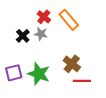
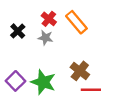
black cross: (23, 36) -> (18, 31), moved
purple square: (14, 73) -> (16, 81), turned -30

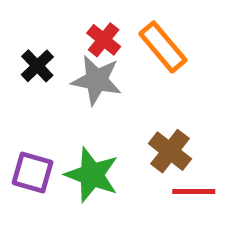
gray star: (45, 38) -> (97, 80), size x1.5
purple square: (16, 81) -> (33, 172), turned -30

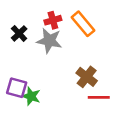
red cross: (104, 40) -> (53, 20), turned 35
green star: (92, 175) -> (31, 96), moved, size x0.7

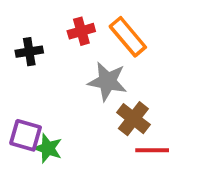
black cross: (19, 33) -> (29, 52), turned 35
gray star: (49, 41) -> (107, 81), moved

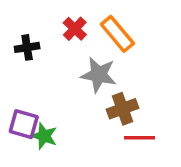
red cross: (81, 31) -> (75, 29), turned -30
brown cross: (133, 119) -> (123, 109), turned 32

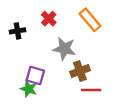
orange rectangle: (117, 34) -> (90, 20), moved
purple square: (24, 124) -> (35, 75), moved

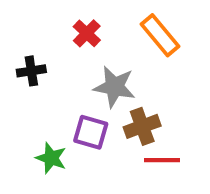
black cross: (18, 31) -> (31, 71), moved
purple square: (35, 75) -> (91, 132), moved

